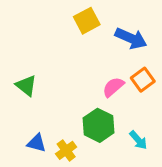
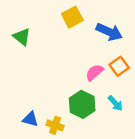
green triangle: (26, 86) -> (22, 37), moved
cyan arrow: (138, 140) -> (115, 103), moved
yellow cross: (66, 150) -> (55, 125), turned -35

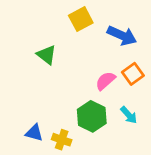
green triangle: (22, 37) -> (47, 55), moved

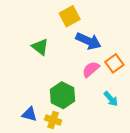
blue arrow: (122, 36) -> (88, 41), moved
green hexagon: (92, 116) -> (62, 95), moved

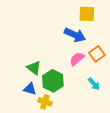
yellow square: (70, 16) -> (87, 14), moved, turned 30
green triangle: (40, 47) -> (34, 68), moved
blue triangle: (29, 114) -> (30, 89), moved

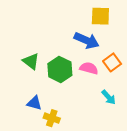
pink semicircle: (77, 59) -> (89, 68), turned 56
green triangle: (34, 68) -> (31, 61), moved
green hexagon: (53, 81) -> (60, 69), moved

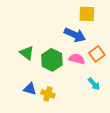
yellow cross: (52, 118) -> (48, 94), moved

